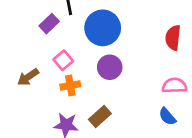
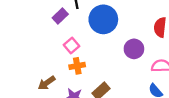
purple circle: (110, 67) -> (134, 49), moved
brown arrow: (28, 77) -> (47, 83), moved

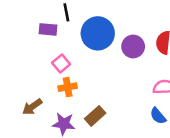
purple rectangle: (60, 16) -> (48, 29), turned 49
purple circle: (134, 49) -> (133, 46), moved

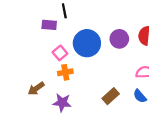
blue circle: (98, 33) -> (87, 43), moved
brown rectangle: (95, 116) -> (111, 96), moved

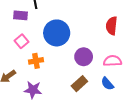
purple circle: (119, 39) -> (84, 57), moved
pink square: (60, 53) -> (21, 41), moved

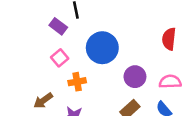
purple rectangle: (20, 15) -> (58, 26), turned 32

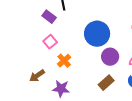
blue circle: (102, 48) -> (97, 34), moved
orange cross: (77, 82) -> (64, 61), turned -32

